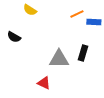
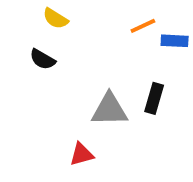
black semicircle: (14, 37) -> (42, 59), moved
red triangle: (44, 83) -> (82, 154), turned -40

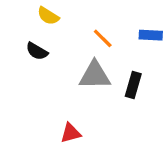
orange line: (143, 26) -> (103, 38), moved, turned 70
gray triangle: (109, 110) -> (95, 75), moved

